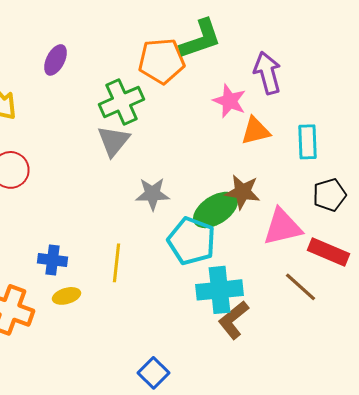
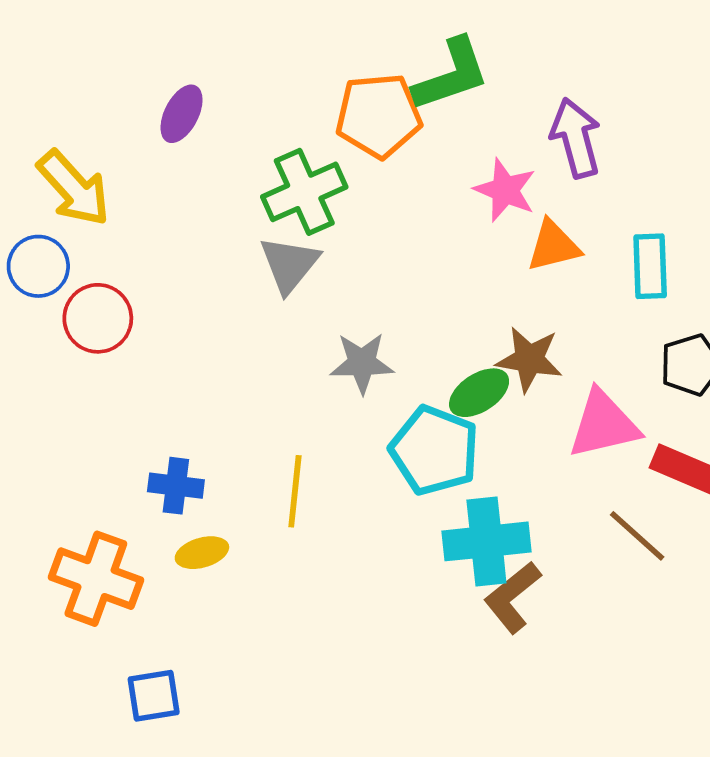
green ellipse: (216, 210) -> (479, 393), size x0.7
blue square: (154, 373) -> (154, 696), moved, turned 36

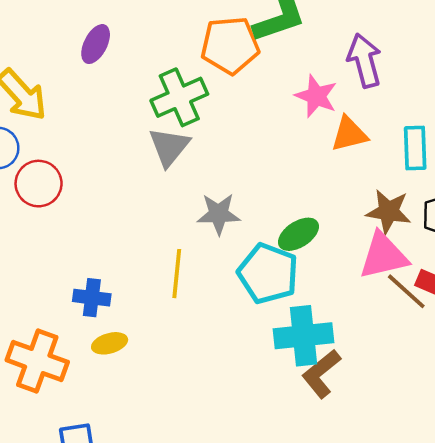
brown star: (529, 359) -> (389, 211), moved
yellow line: (295, 491) -> (177, 274), moved
brown line: (637, 536) -> (406, 291), moved

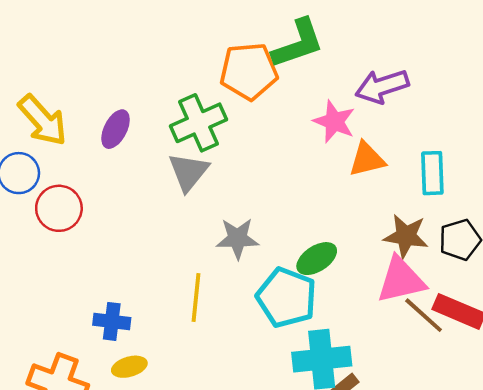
purple ellipse: (96, 44) -> (116, 129), moved
purple arrow: (364, 61) -> (382, 86), turned -93

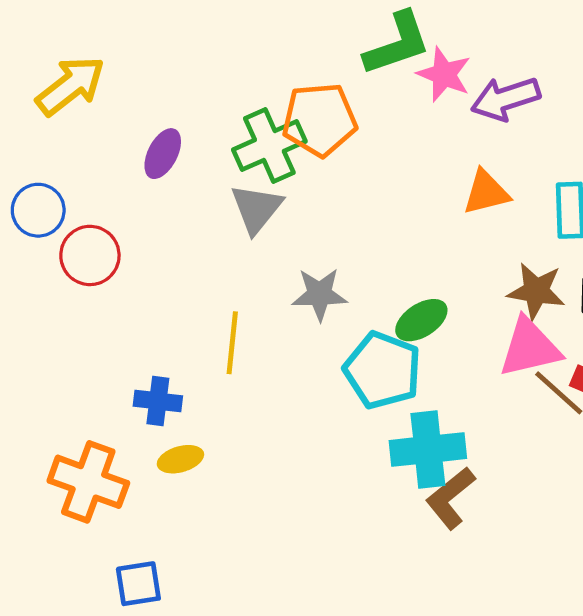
orange pentagon: (249, 71) -> (320, 120), moved
yellow arrow: (43, 120) -> (71, 86), moved, turned -86
pink star: (334, 122) -> (444, 74), moved
yellow line: (196, 298) -> (232, 343), moved

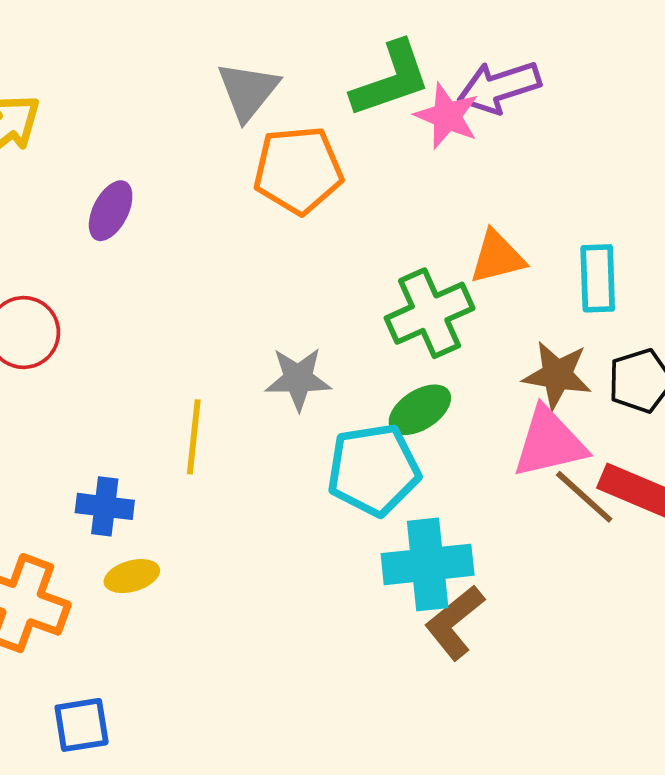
purple arrow: (505, 99) -> (499, 87), moved
green cross: (269, 146) -> (430, 313), moved
gray triangle: (256, 209) -> (248, 91), moved
cyan pentagon: (383, 370) -> (373, 470), turned -30

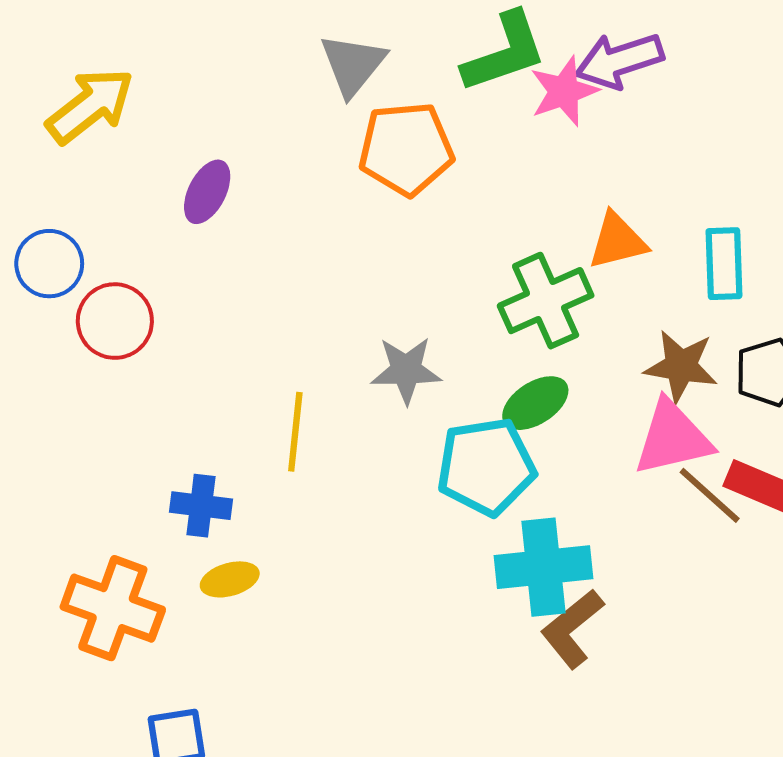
pink star: (447, 116) -> (564, 91), turned 30

